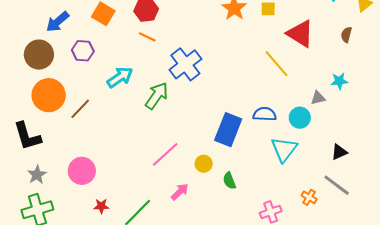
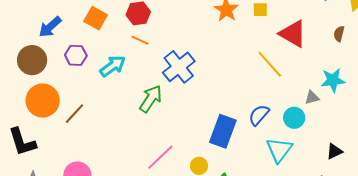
cyan arrow: (120, 77) -> (113, 66), moved
cyan star: (339, 81) -> (333, 80), size x1.4
blue semicircle: (265, 114) -> (259, 115), turned -50

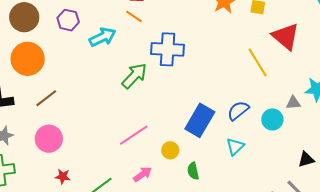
blue cross: (179, 67) -> (168, 49), turned 32
brown line: (74, 114) -> (46, 98), moved
cyan triangle: (279, 150) -> (235, 147), moved, size x0.7

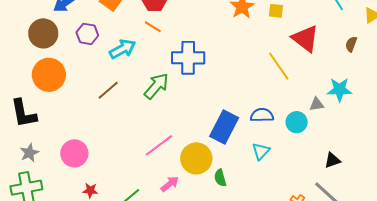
brown line: (46, 98) -> (108, 90), moved
blue semicircle: (238, 111) -> (262, 115), turned 40
yellow circle: (170, 150) -> (196, 158), size x1.8

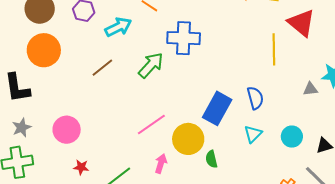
yellow line: (279, 66) -> (274, 49), turned 32
blue semicircle: (262, 115) -> (255, 98), turned 75
cyan circle: (297, 122) -> (292, 137), moved
pink arrow: (170, 184) -> (161, 164), turned -36

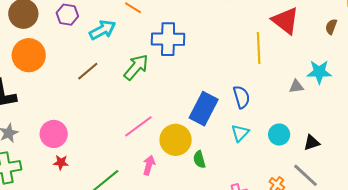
red star: (81, 167) -> (61, 162), moved

